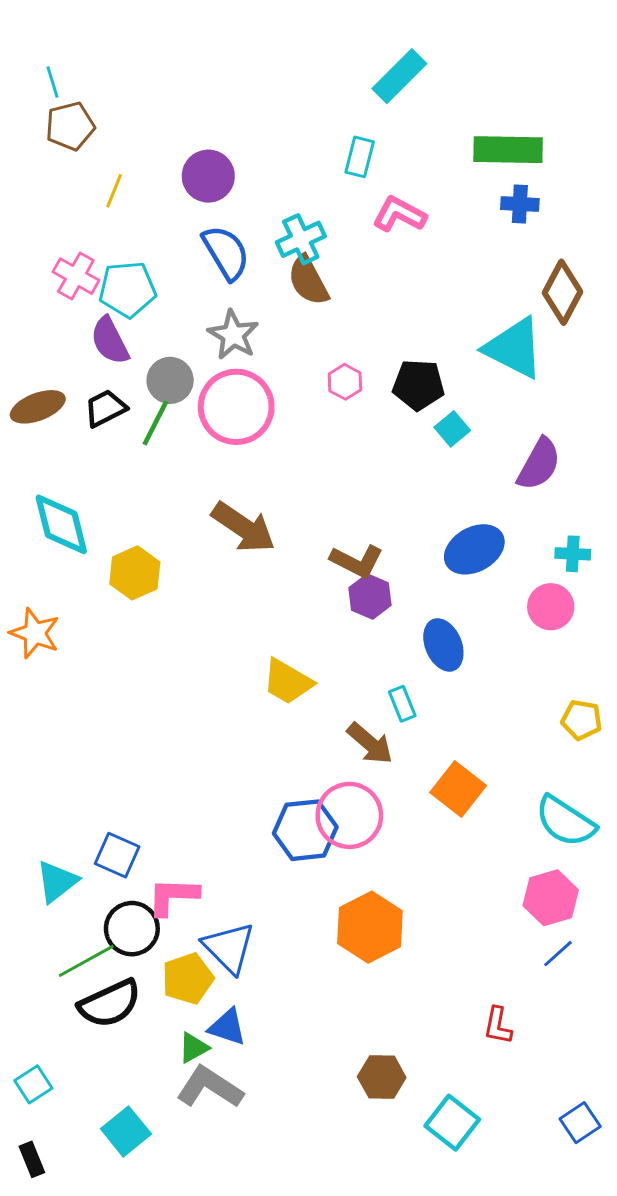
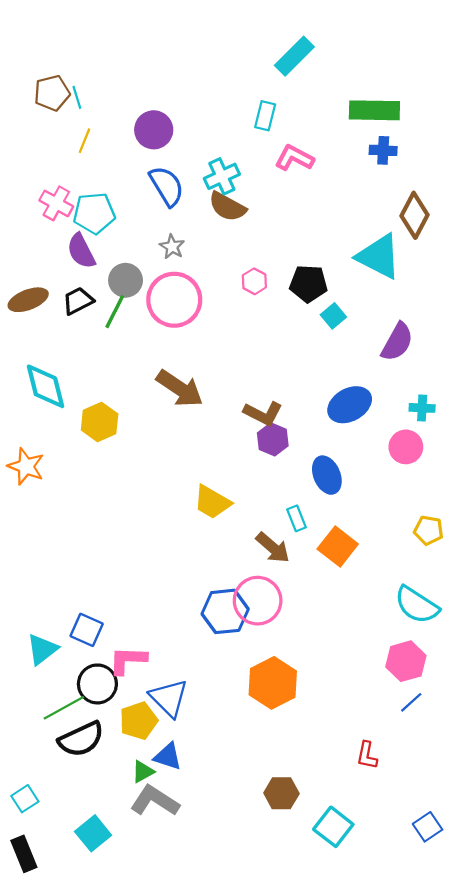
cyan line: (52, 82) -> (77, 97), moved
brown semicircle: (308, 280) -> (227, 207), turned -33
gray star: (233, 335) -> (172, 247), size x0.7
orange square: (458, 789) -> (338, 547), moved
black rectangle: (32, 1159) -> (24, 854), size x1.4

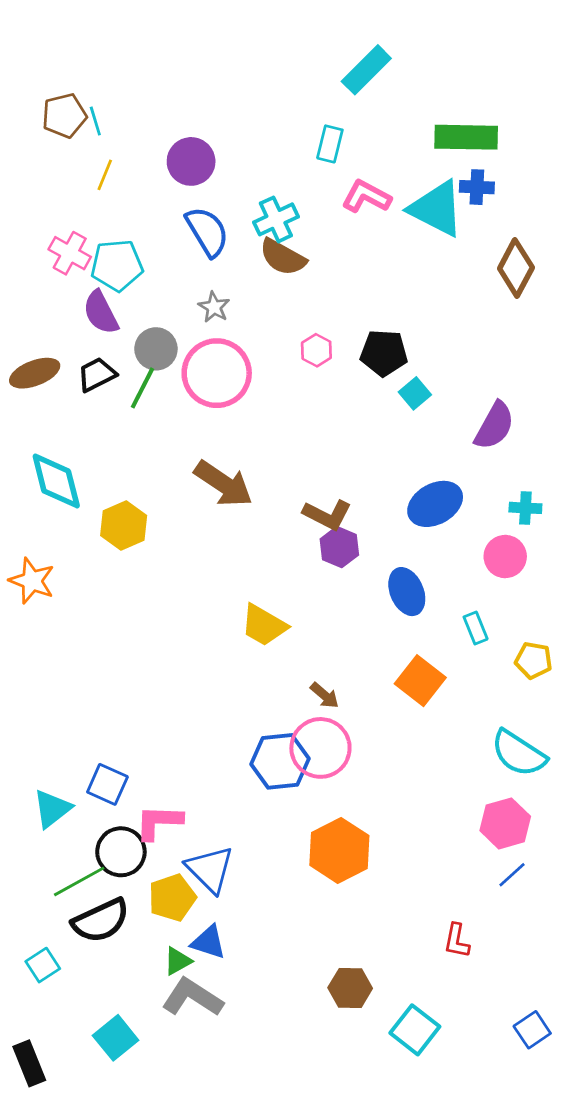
cyan triangle: (379, 256) -> (436, 209), moved
cyan rectangle: (297, 518) -> (476, 628), moved
brown arrow: (273, 548) -> (325, 695), moved, size x0.7
cyan square: (25, 799) -> (43, 965), moved

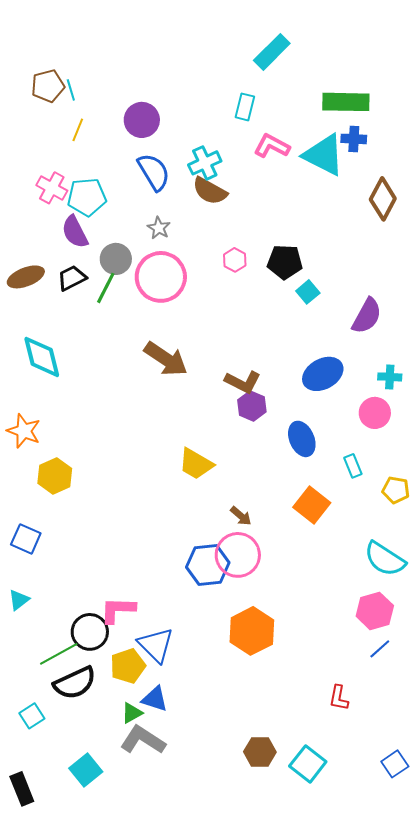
yellow hexagon: (124, 525) -> (55, 476), moved
blue square: (107, 784) -> (26, 539), moved
cyan triangle: (52, 809) -> (19, 600), moved, size x0.7
brown hexagon: (350, 988) -> (260, 752), moved

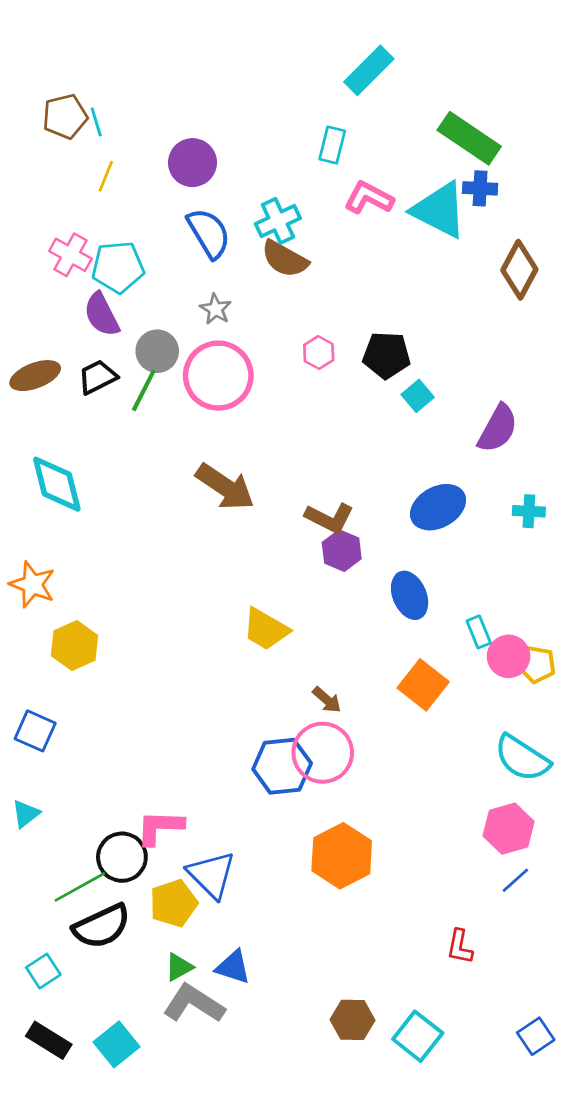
green rectangle: (346, 102) -> (469, 138), turned 33
pink circle: (375, 413) -> (509, 656), moved
blue triangle: (155, 699) -> (233, 967), moved
black rectangle: (22, 789) -> (49, 1040), moved, turned -36

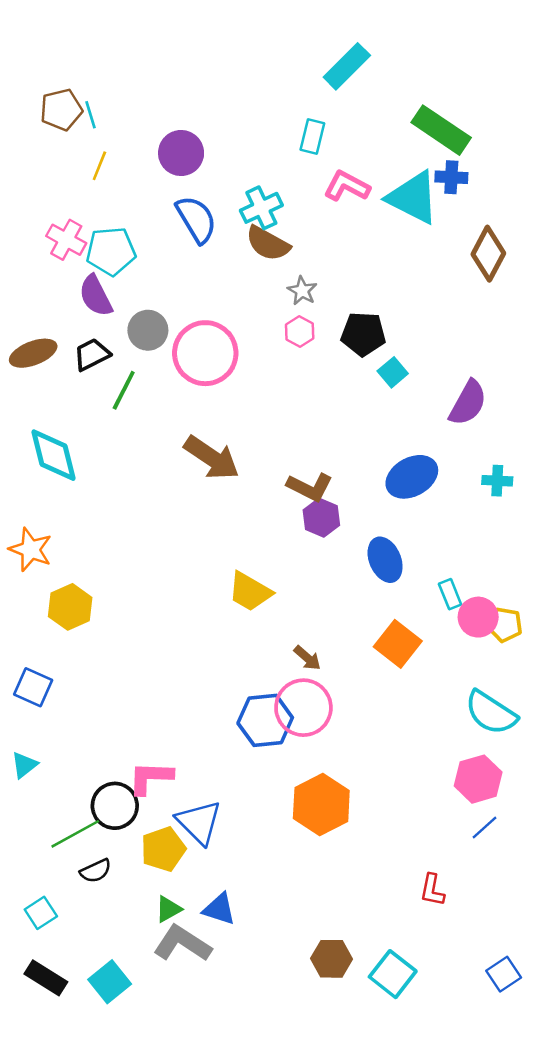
gray star: (216, 309) -> (302, 291), moved
green line: (144, 390) -> (124, 390), moved
black semicircle: (102, 926) -> (96, 871), size x0.6

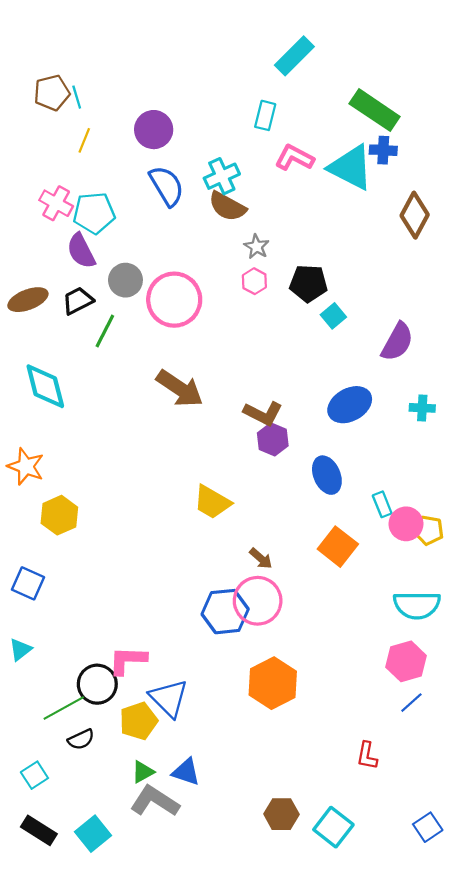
cyan semicircle: (491, 713) -> (417, 605), turned -33

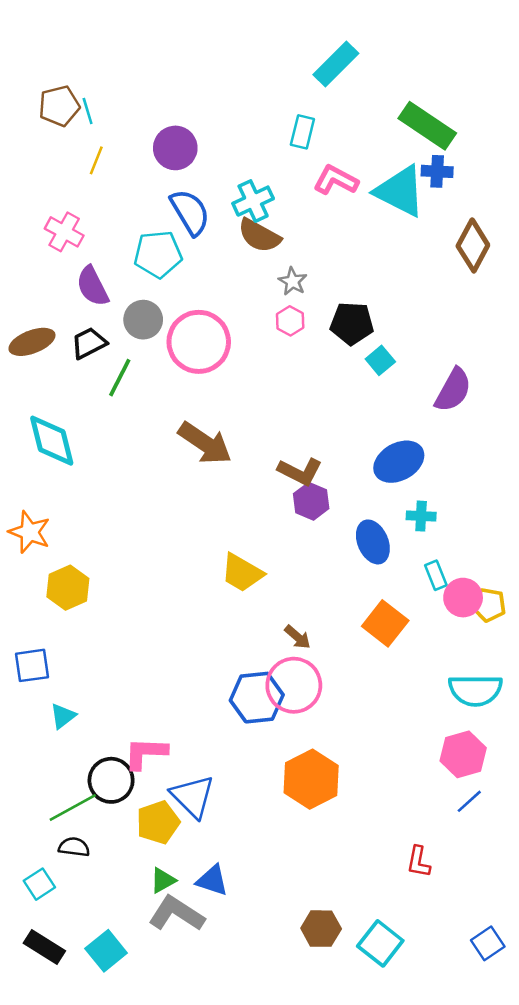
cyan pentagon: (94, 213) -> (158, 254), moved
cyan cross: (422, 408) -> (421, 516), moved
blue square: (28, 583) -> (32, 665), turned -32
cyan triangle: (20, 649) -> (63, 716), moved
black semicircle: (81, 739) -> (74, 847), moved, turned -148

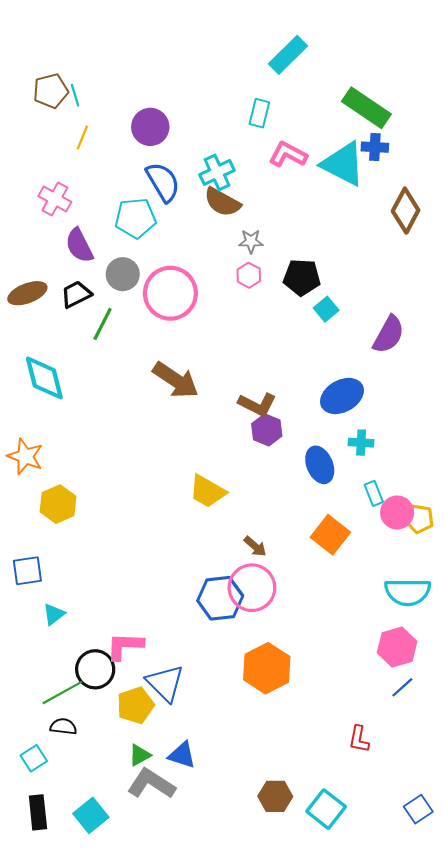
gray star: (293, 281) -> (251, 241), turned -30
black rectangle: (44, 947) -> (38, 812), turned 52

